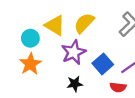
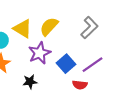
black star: (75, 84) -> (30, 82), moved

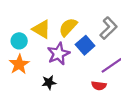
blue square: (66, 64) -> (85, 45), moved

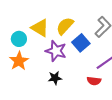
purple star: (58, 54) -> (56, 51), turned -30
black star: (49, 82) -> (55, 78), moved

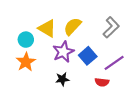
blue square: (81, 43) -> (88, 56), moved
purple star: (56, 51) -> (63, 52), turned 30

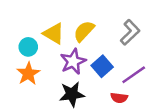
black star: (62, 79) -> (72, 94), size x1.5

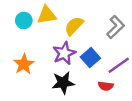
yellow triangle: (54, 34) -> (47, 15), moved, turned -40
cyan circle: (28, 47) -> (24, 20), moved

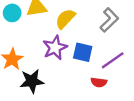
blue square: (90, 58) -> (83, 52), turned -36
black star: (63, 83) -> (32, 81), moved

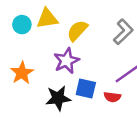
blue square: (83, 52) -> (86, 88), moved
black star: (32, 81) -> (58, 98), moved

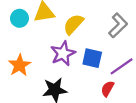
blue square: (86, 88) -> (92, 58), moved
red semicircle: (112, 97) -> (107, 89), turned 112

